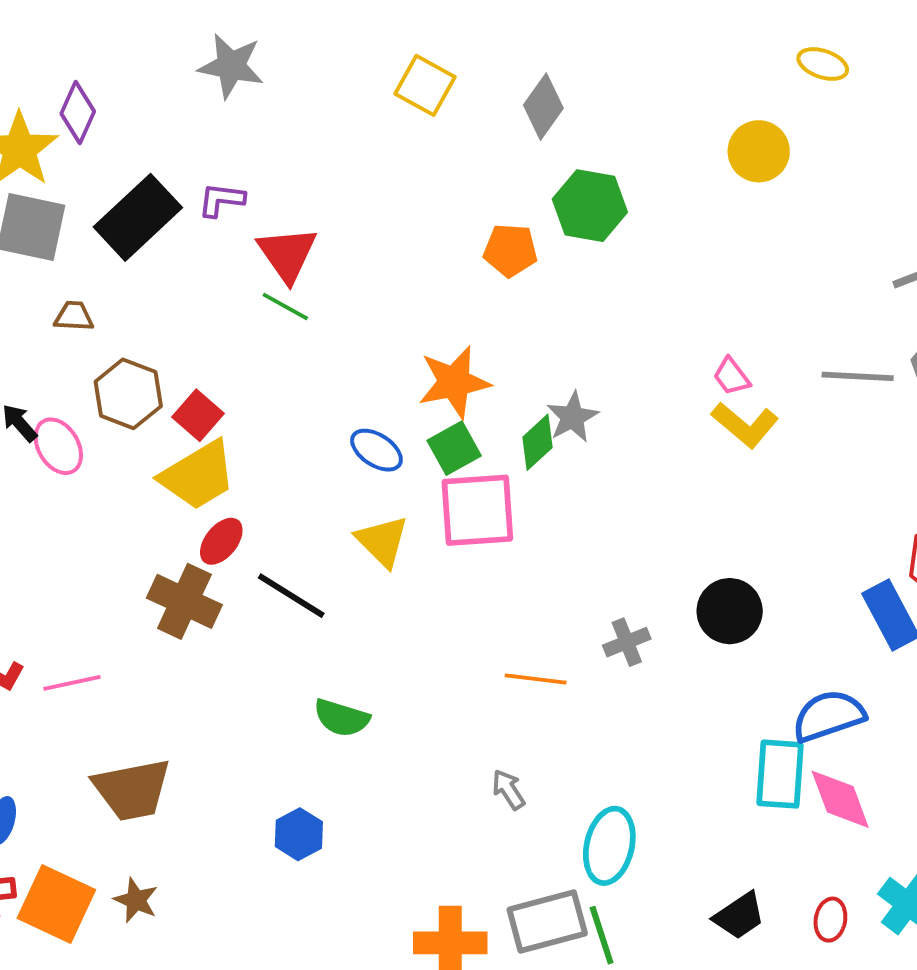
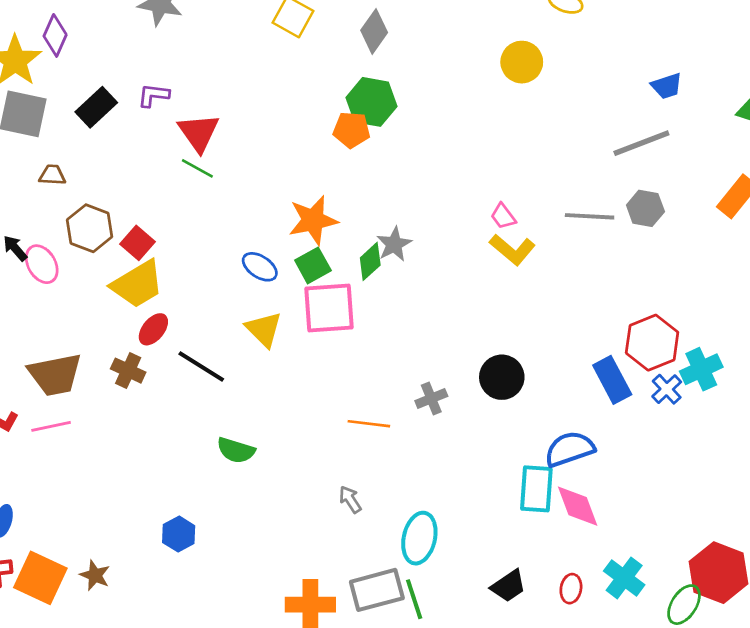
green hexagon: (590, 206) -> (371, 102), moved
black rectangle: (138, 217) -> (96, 107), size x0.7
brown cross: (184, 601) -> (128, 371), size x0.7
brown trapezoid: (132, 790) -> (55, 375), moved
blue hexagon: (299, 834) -> (179, 534), moved

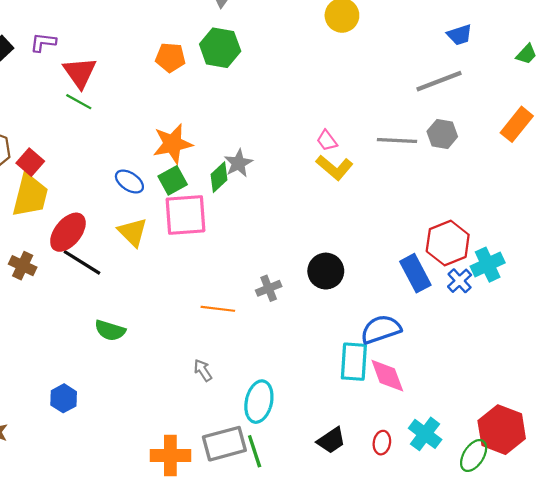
orange pentagon: (352, 130) -> (170, 57), moved
yellow trapezoid: (137, 284) -> (30, 196), turned -45
red ellipse: (153, 329) -> (68, 232), moved, size x1.5

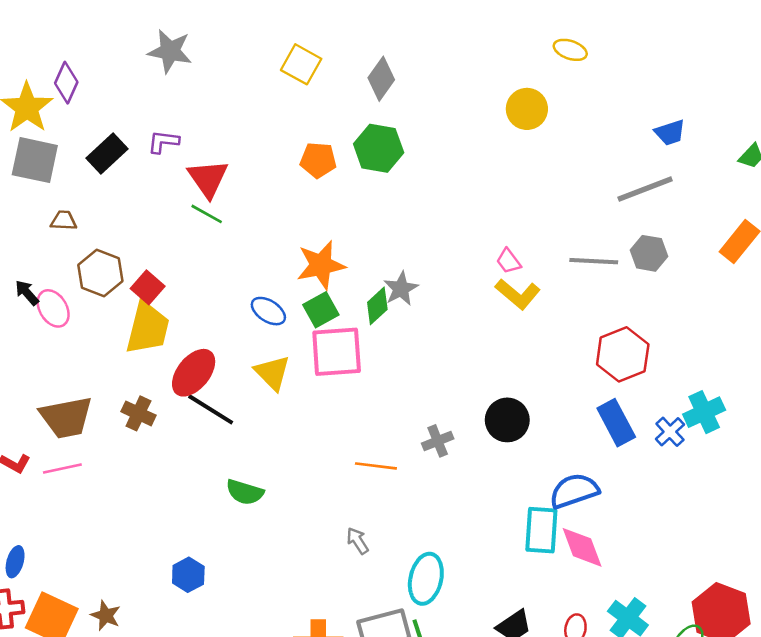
red hexagon: (448, 243) -> (623, 354), moved

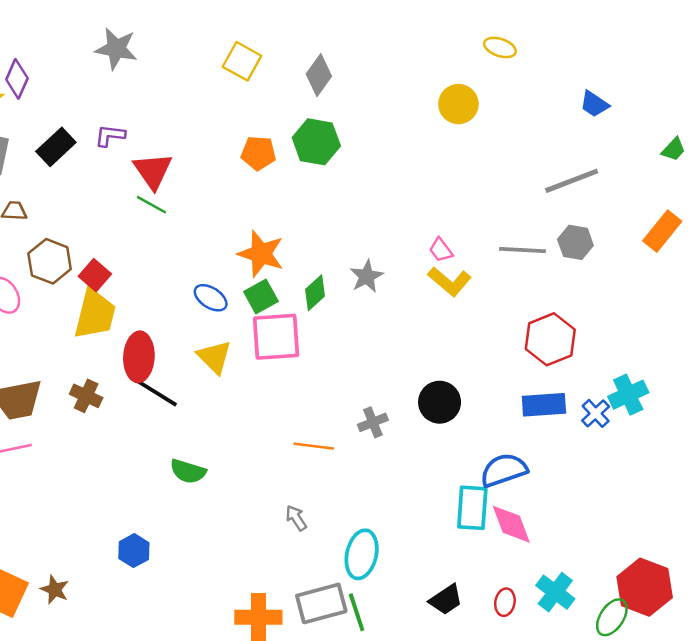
blue trapezoid: (670, 133) -> (594, 104), moved, turned 52
orange star: (321, 265) -> (261, 254), turned 30
gray star: (401, 289) -> (367, 276), moved
red ellipse: (194, 373) -> (139, 357), turned -36
blue rectangle: (616, 423) -> (544, 405), turned -66

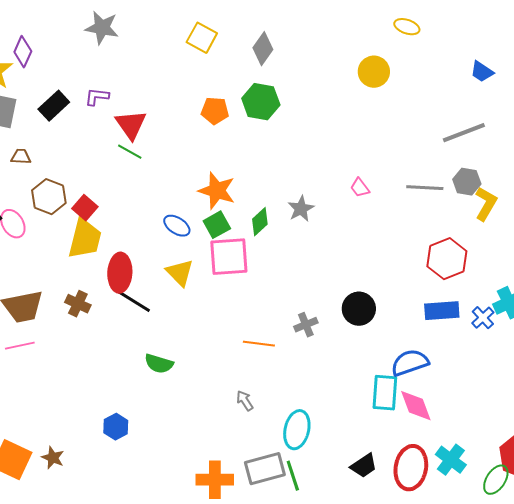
yellow L-shape: (450, 281) -> (486, 204), moved, turned -100
red ellipse: (505, 602) -> (411, 468), size x2.0

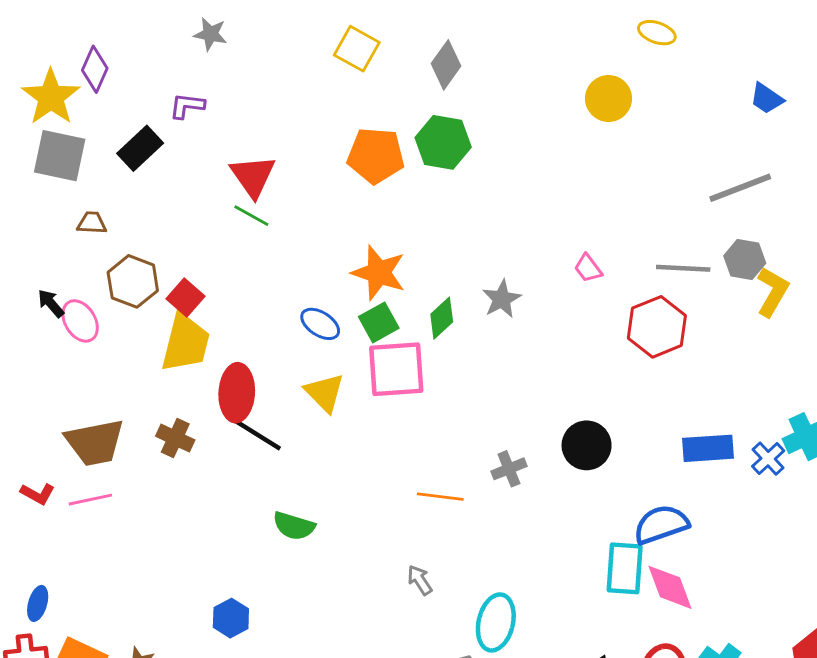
gray star: (102, 28) -> (210, 34), size x0.7
purple L-shape: (97, 97) -> (187, 106), moved
orange pentagon: (215, 111) -> (376, 156), size x1.4
red hexagon: (447, 259) -> (657, 327), moved

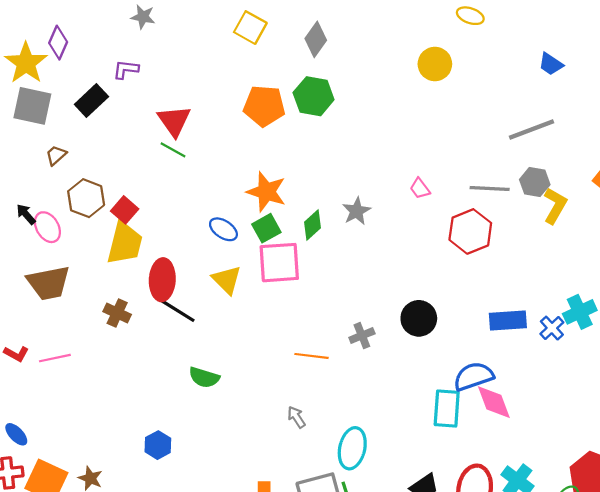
brown trapezoid: (92, 223) -> (56, 155), turned -45
brown trapezoid: (95, 442) -> (48, 283), moved
pink diamond: (670, 587) -> (494, 402), moved
blue ellipse: (38, 603) -> (16, 434), turned -60

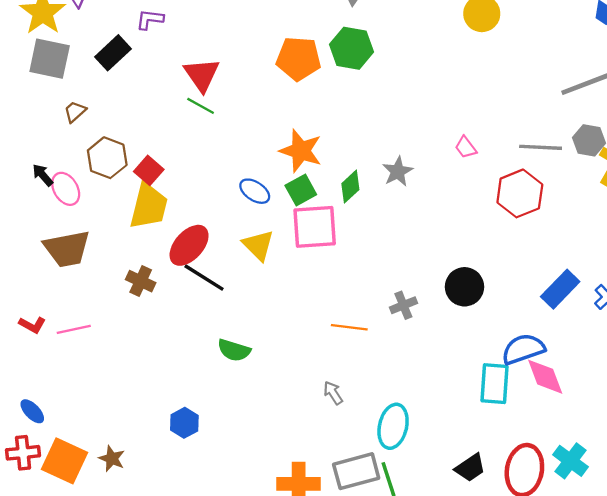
red ellipse: (162, 280) -> (189, 245), turned 39
blue rectangle: (508, 321) -> (560, 289), turned -42

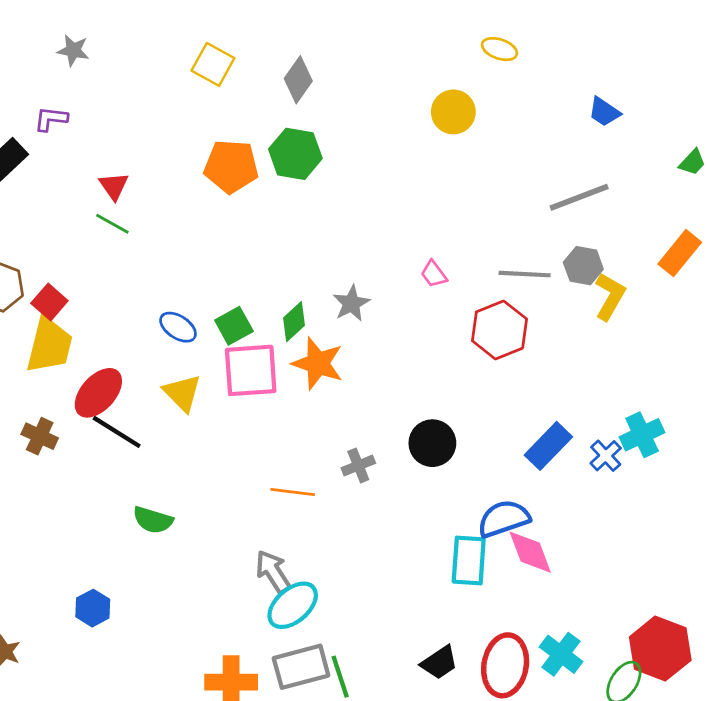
red triangle: (202, 75) -> (114, 186), size x0.7
orange star: (301, 151) -> (318, 363), moved
gray arrow: (333, 393) -> (273, 572), size x1.5
cyan ellipse: (393, 426) -> (293, 605), moved, turned 36

